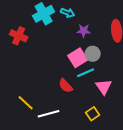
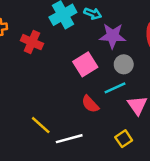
purple star: (84, 31) -> (113, 36), size x1.5
pink square: (78, 58) -> (85, 64), moved

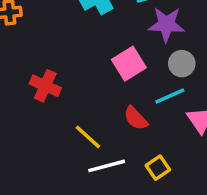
red cross: (32, 42) -> (45, 86), moved
yellow line: (41, 125) -> (88, 137), moved
yellow square: (124, 139) -> (158, 168), moved

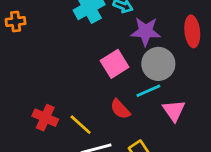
gray circle: (182, 64) -> (158, 64), size x1.5
red cross: (45, 86) -> (45, 118), moved

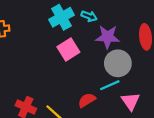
pink square: (115, 64) -> (68, 49), moved
red semicircle: (120, 109) -> (87, 100), turned 102

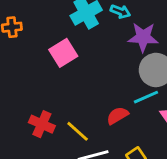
pink square: (68, 49) -> (63, 53), moved

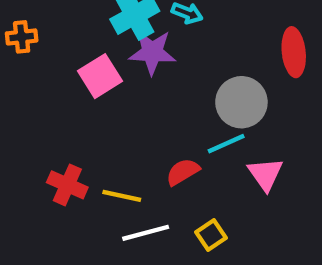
purple star: (143, 37) -> (152, 52), moved
yellow line: (78, 131) -> (122, 196), turned -30

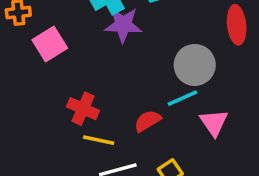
pink square: (100, 76) -> (50, 44), moved
red cross: (67, 185) -> (83, 109), moved

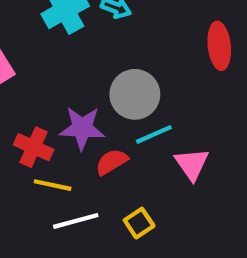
purple star: (123, 25) -> (82, 128), moved
gray circle: (195, 65) -> (135, 94), moved

